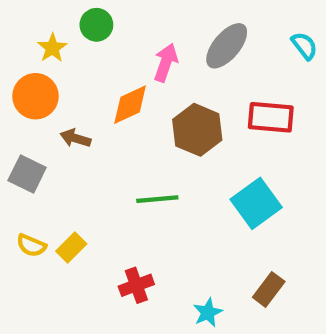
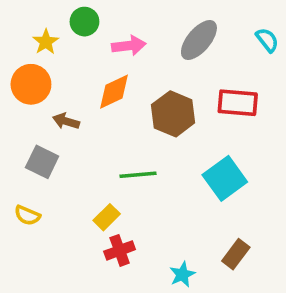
pink arrow: (166, 63) -> (129, 46), moved, turned 64
gray square: (27, 174) -> (42, 162), moved
yellow rectangle: (71, 247) -> (107, 217), moved

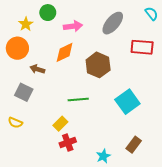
cyan semicircle: (267, 40) -> (152, 14), moved
red rectangle: (238, 103) -> (142, 47), moved

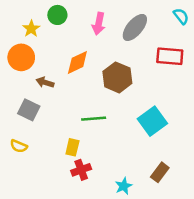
pink arrow: (73, 26) -> (99, 24), moved, turned 108
yellow rectangle: (60, 124) -> (72, 147), turned -32

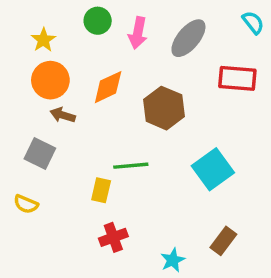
green circle: (57, 15) -> (98, 21), moved
orange circle: (21, 57) -> (50, 80), moved
yellow rectangle: (72, 147) -> (101, 190), moved

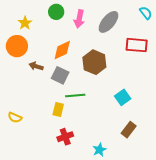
orange circle: (50, 80) -> (17, 46), moved
gray square: (40, 154) -> (60, 75), moved
cyan square: (213, 169) -> (123, 97), size x0.7
brown rectangle: (223, 241) -> (129, 130), moved

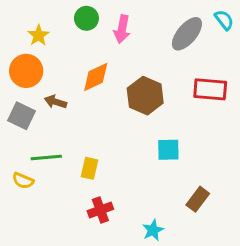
gray ellipse: (108, 22) -> (187, 34), moved
red rectangle: (137, 45) -> (210, 89), moved
gray square: (60, 75) -> (22, 116), moved
green line: (75, 95) -> (46, 157), moved
cyan square: (123, 97) -> (168, 150), moved, turned 35

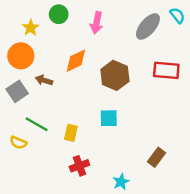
green circle: (86, 18) -> (59, 14), moved
gray square: (22, 116) -> (17, 91), turned 30
cyan square: (168, 150) -> (109, 118), moved
green line: (46, 157) -> (37, 124), turned 35

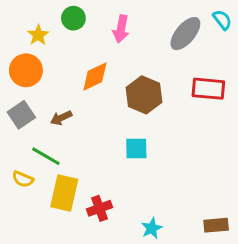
brown arrow: (44, 80) -> (61, 118), moved, turned -42
yellow rectangle: (71, 133) -> (64, 193), moved, size x1.6
brown rectangle: (157, 157) -> (216, 225), moved, turned 48

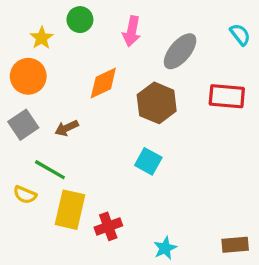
cyan semicircle: (222, 20) -> (240, 35), moved
gray ellipse: (185, 34) -> (180, 51), moved
cyan square: (136, 149) -> (148, 161), turned 30

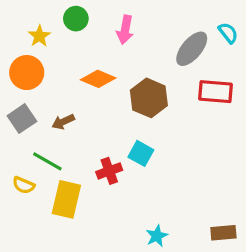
gray ellipse: (180, 51) -> (192, 49), moved
orange diamond: (103, 83) -> (98, 79), turned 48
red cross: (108, 226) -> (109, 171), moved

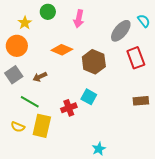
red rectangle: (215, 92) -> (136, 58), turned 65
yellow semicircle: (24, 185) -> (18, 127), moved
brown rectangle: (223, 233) -> (141, 101), moved

